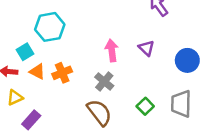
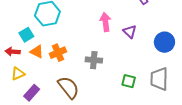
pink arrow: (112, 50) -> (105, 22), moved
gray cross: (104, 81) -> (94, 60), turned -35
green square: (145, 106) -> (129, 81), turned -32
brown semicircle: (99, 112) -> (69, 87), moved

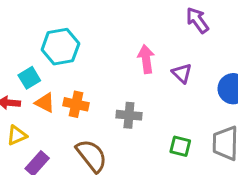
orange cross: (58, 53) -> (76, 104), turned 35

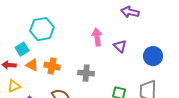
purple arrow: (197, 20) -> (130, 12), turned -42

